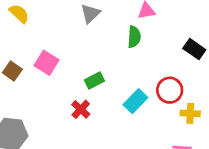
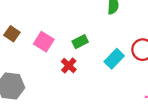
pink square: (47, 63) -> (44, 42), moved

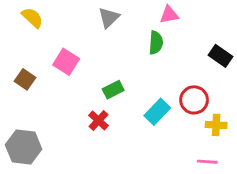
pink square: (44, 42) -> (66, 62), moved

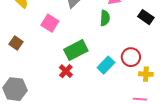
black rectangle: (221, 56) -> (146, 17), moved
pink square: (66, 62) -> (50, 23), moved
green rectangle: (113, 90) -> (76, 50), size x1.6

